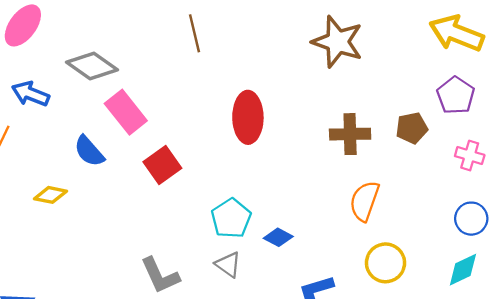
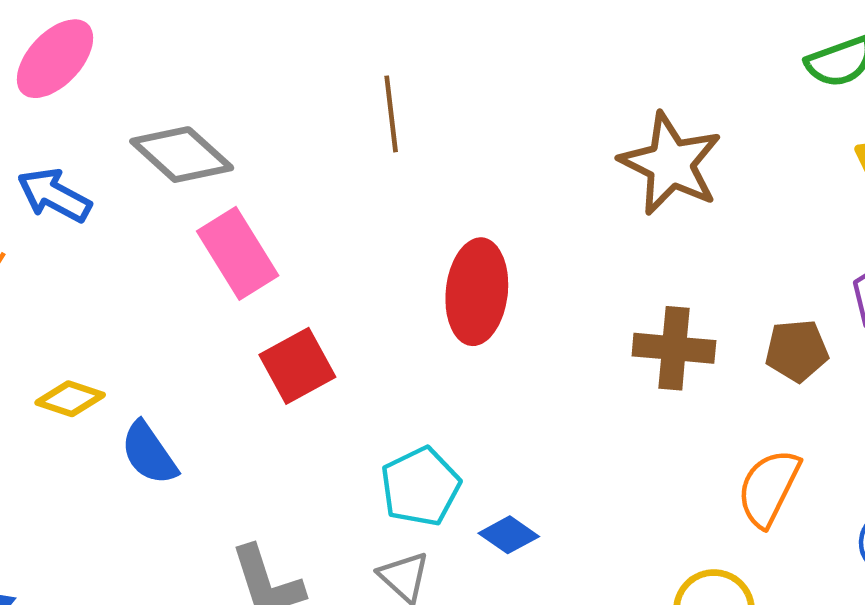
blue semicircle: (89, 151) -> (149, 453), moved
orange semicircle: (364, 201) -> (769, 488), moved

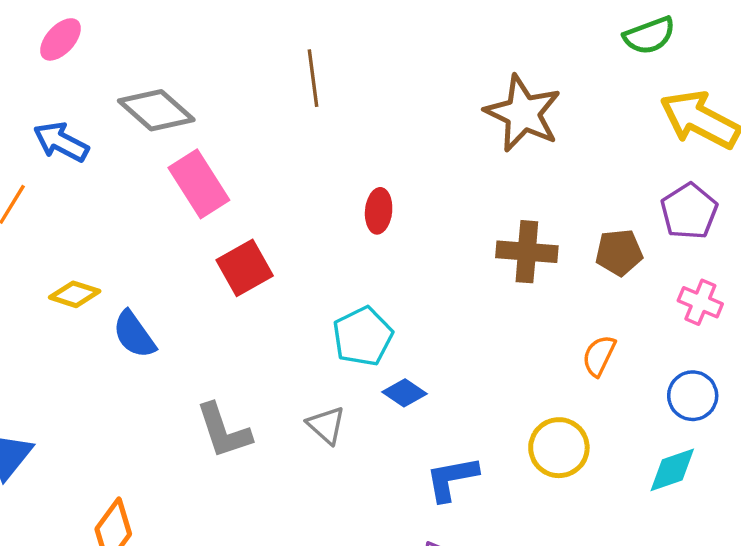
pink ellipse: (55, 59) -> (61, 39), size x0.7
red ellipse: (477, 292) -> (379, 211), size x0.6
cyan pentagon: (420, 487) -> (363, 336), moved
orange semicircle: (769, 488) -> (599, 356), size x0.7

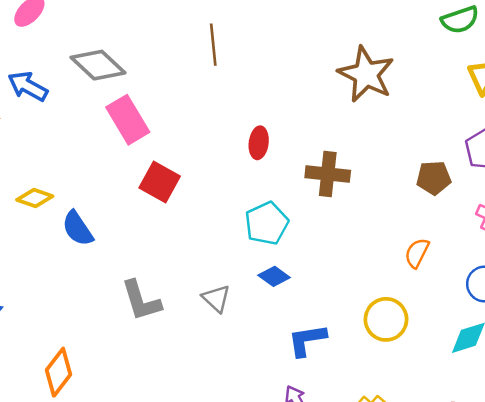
brown cross: (527, 252) -> (328, 174), moved
red square: (245, 268) -> (160, 182), turned -33
cyan pentagon: (363, 336) -> (267, 223), moved

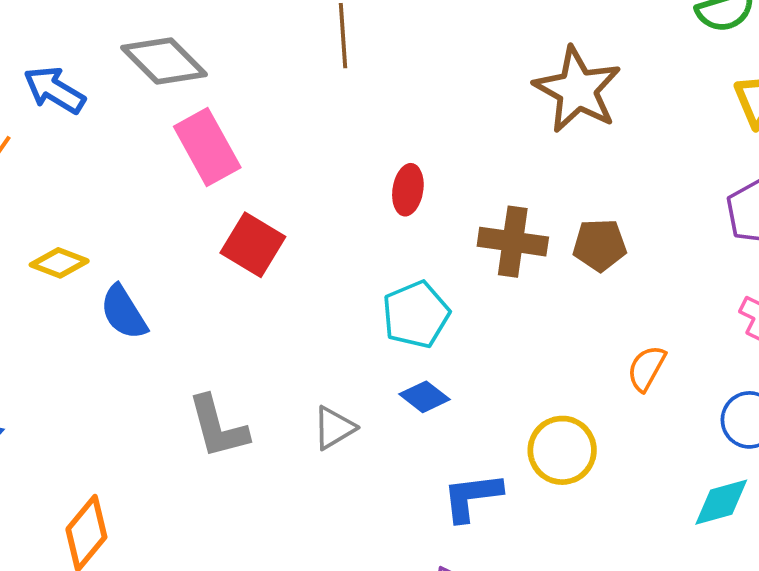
brown pentagon: (434, 178) -> (600, 245), moved
gray triangle: (216, 298) -> (334, 428), turned 44
yellow circle: (386, 319) -> (562, 450), moved

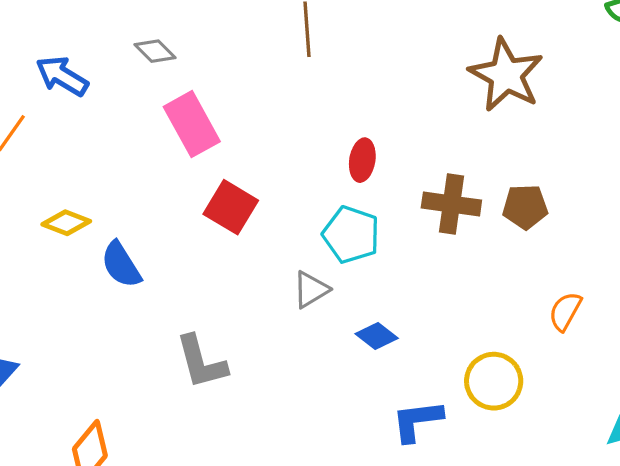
gray diamond: (164, 61) -> (155, 51), size x0.6
cyan pentagon: (416, 315) -> (351, 235), moved, turned -30
gray triangle: (334, 428) -> (311, 290), moved

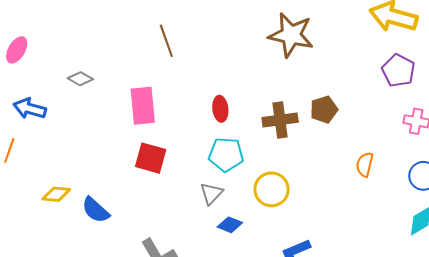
pink rectangle: (192, 124) -> (143, 106), moved, turned 39
blue diamond: (377, 336) -> (230, 225), moved
yellow circle: (494, 381) -> (272, 189), moved

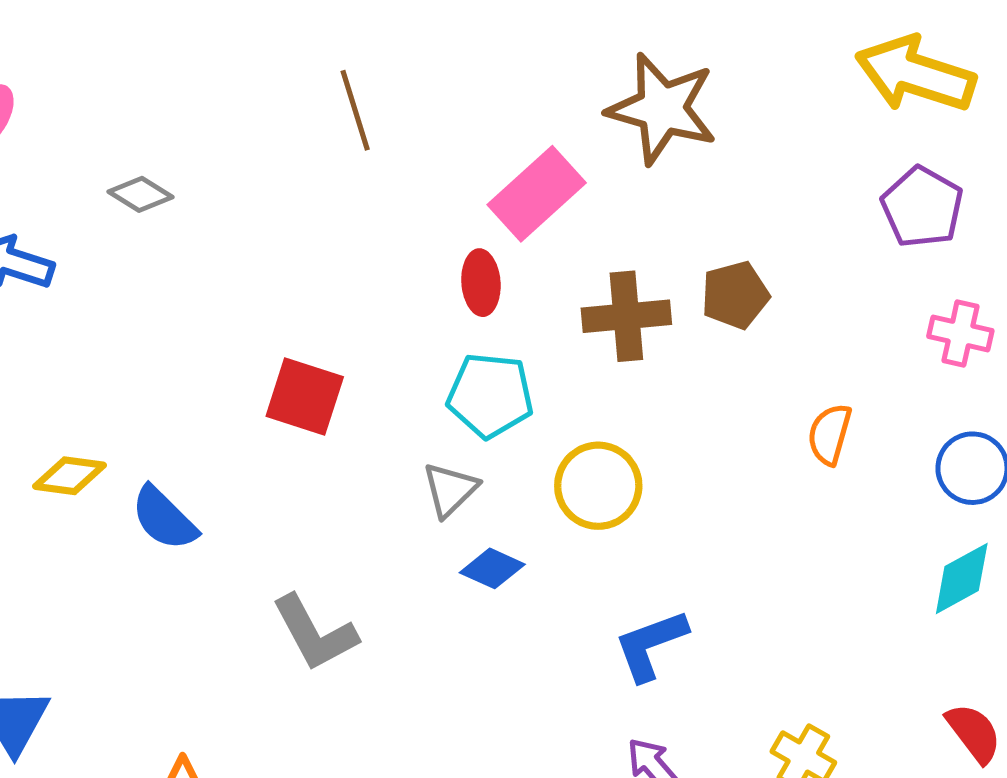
pink rectangle: (143, 106) -> (537, 194), moved, turned 51

